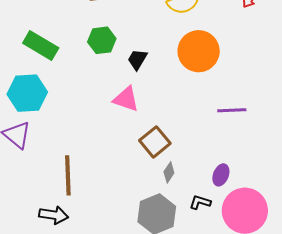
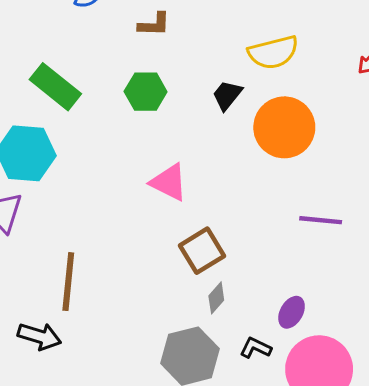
black trapezoid: (137, 59) -> (227, 95), moved

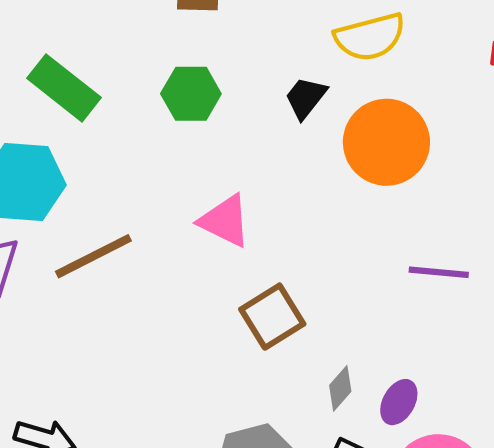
brown line: (68, 282) -> (93, 256), moved, turned 58
gray diamond: (216, 298) -> (340, 388), moved

